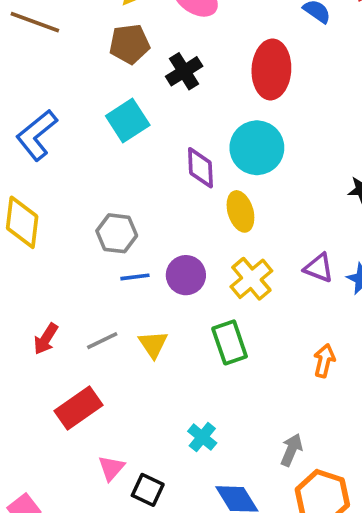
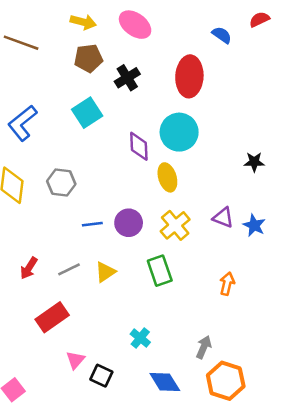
gray hexagon: (117, 233) -> (61, 183), moved
yellow triangle: (153, 344) -> (105, 272), turned 30

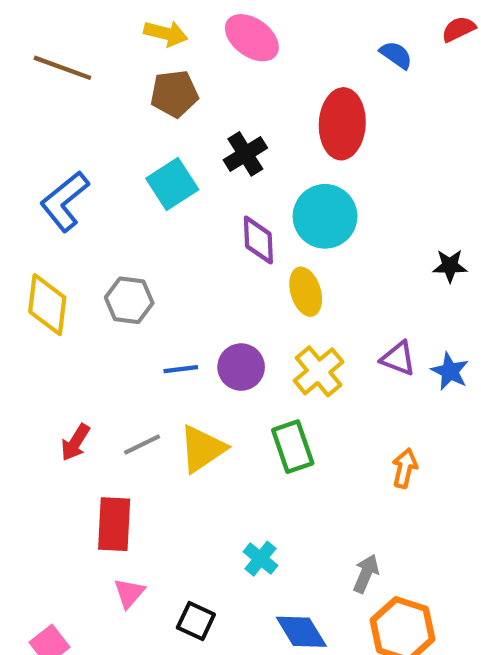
black cross: (127, 78) -> (245, 154), moved
yellow triangle: (105, 272) -> (202, 449), size x1.4
red rectangle: (52, 317) -> (114, 524), turned -52
pink triangle: (75, 360) -> (129, 593), moved

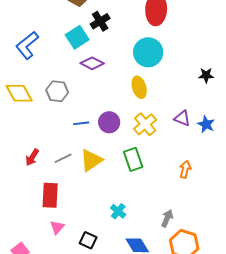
black cross: (245, 154) -> (100, 21), moved
purple diamond: (258, 240) -> (92, 63), moved, turned -60
yellow diamond: (47, 305) -> (19, 93), turned -36

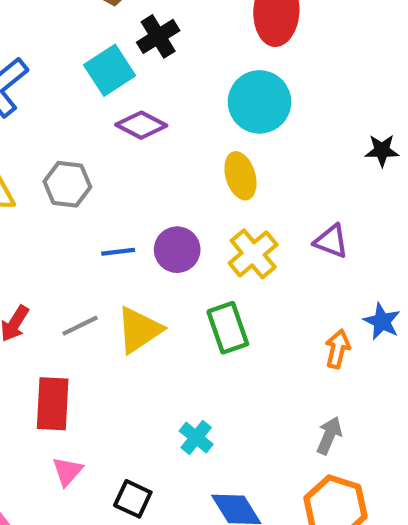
blue star: (206, 124) -> (382, 321), moved
gray arrow: (167, 218) -> (329, 435), moved

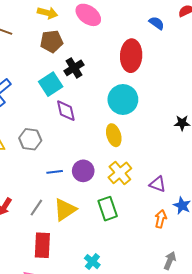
purple diamond: (141, 125) -> (66, 111), turned 50
purple triangle: (331, 241) -> (158, 184), moved
gray line: (80, 326) -> (36, 208), turned -30
red rectangle: (53, 404) -> (42, 245), moved
gray arrow: (329, 435) -> (170, 261), moved

